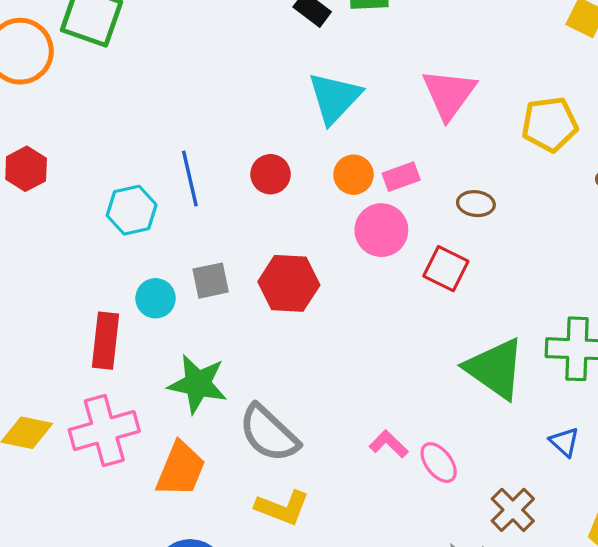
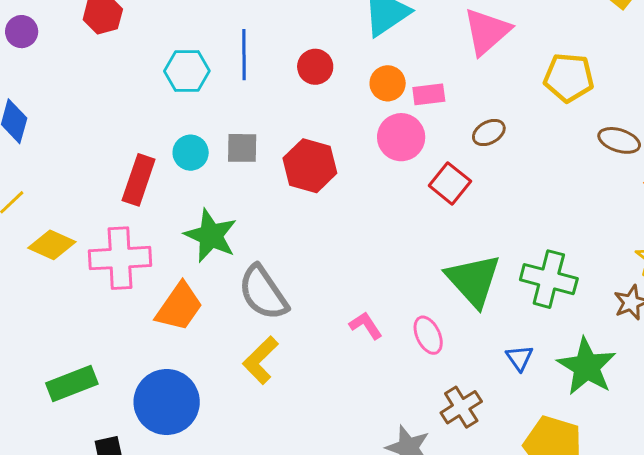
brown ellipse: (476, 204) -> (489, 133), turned -48
pink ellipse: (439, 463) -> (428, 335), moved
yellow L-shape: (282, 508) -> (260, 360), turned 102

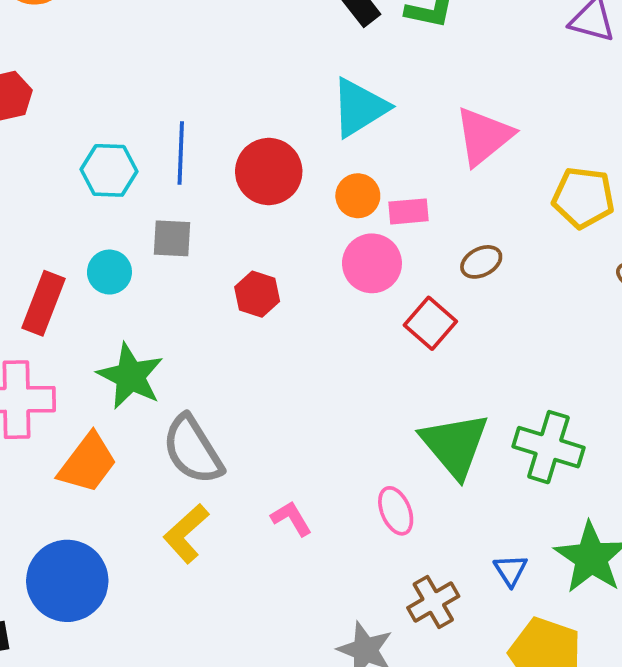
red circle: (315, 67) -> (269, 171), size x1.5
gray square: (242, 148) -> (172, 238), moved
red hexagon: (310, 166) -> (257, 294), size x0.7
pink L-shape: (366, 325) -> (291, 518), moved
blue triangle: (520, 358) -> (511, 570), moved

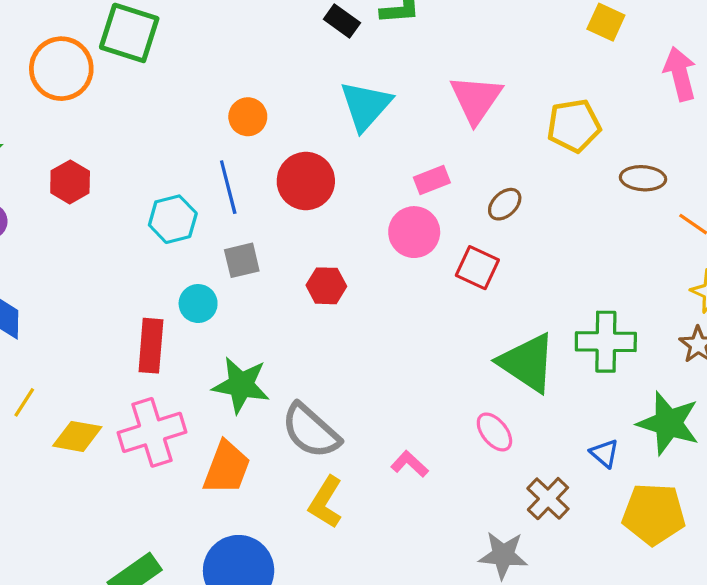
orange circle: (358, 196) -> (248, 117), moved

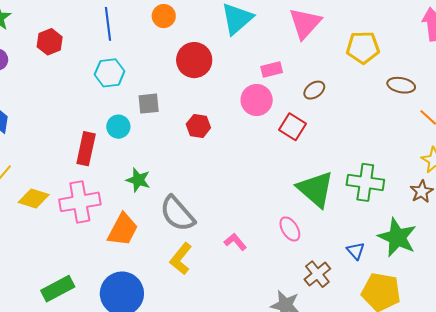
blue line: (228, 187) -> (108, 24), moved
green star: (241, 385) -> (138, 180), size x0.7

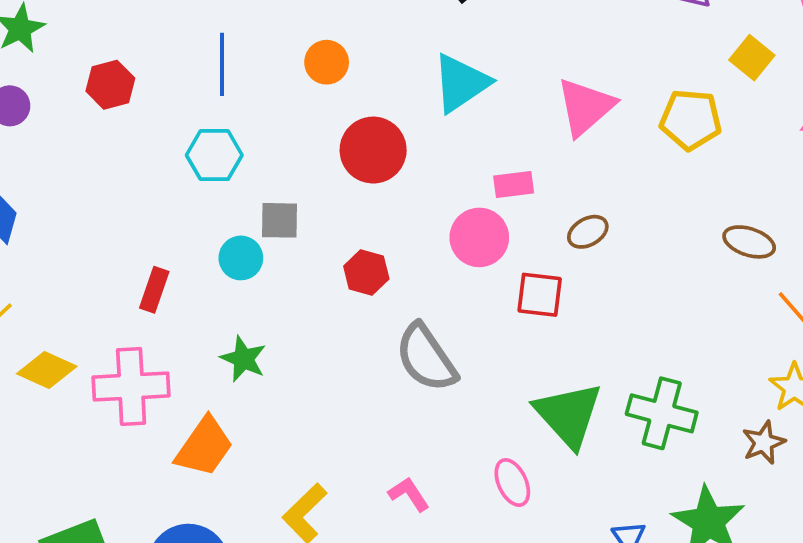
yellow pentagon: (363, 47) -> (691, 120), moved
cyan circle: (118, 127) -> (241, 258), moved
red square: (292, 127) -> (540, 295), turned -32
red rectangle: (86, 149) -> (154, 290), size x0.7
gray semicircle: (177, 214) -> (426, 358), moved

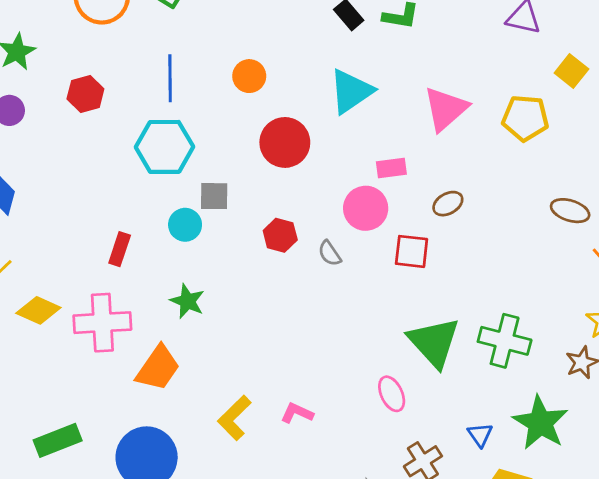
cyan hexagon: (214, 155) -> (164, 147), size x1.4
gray semicircle: (426, 358) -> (330, 253), moved, size x0.5
pink L-shape: (409, 494) -> (297, 413), moved, turned -32

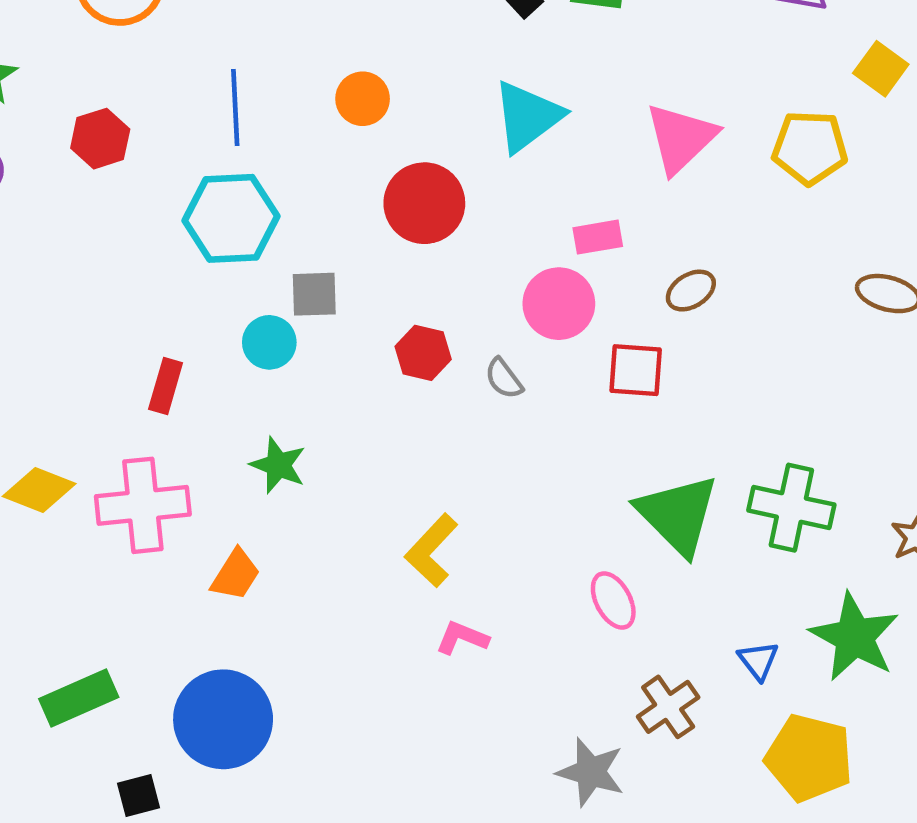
orange trapezoid: (158, 368) -> (235, 575), size x0.7
yellow L-shape: (234, 418) -> (431, 550), moved

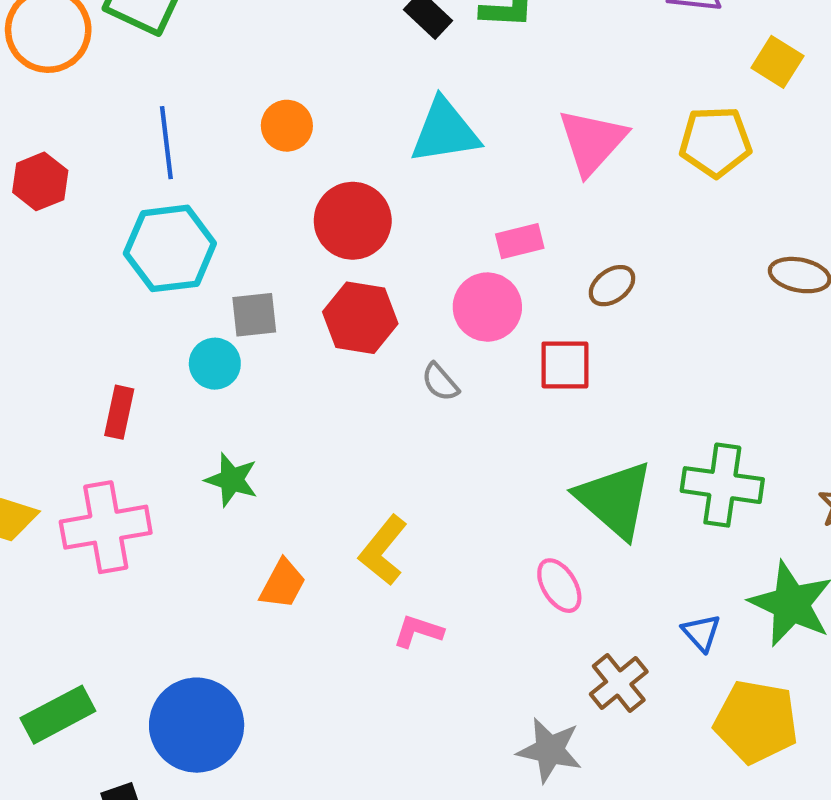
cyan triangle: (527, 116) -> (445, 131), turned 32
red hexagon: (423, 353) -> (360, 318), moved, size x1.4
orange trapezoid: (235, 575) -> (283, 584), moved

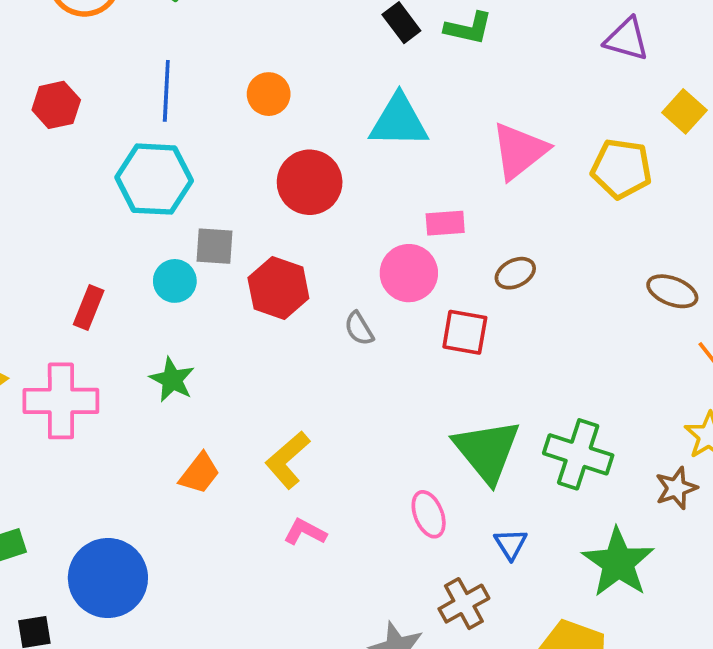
red hexagon: (360, 318) -> (278, 288), moved
blue triangle: (701, 633) -> (511, 544), moved

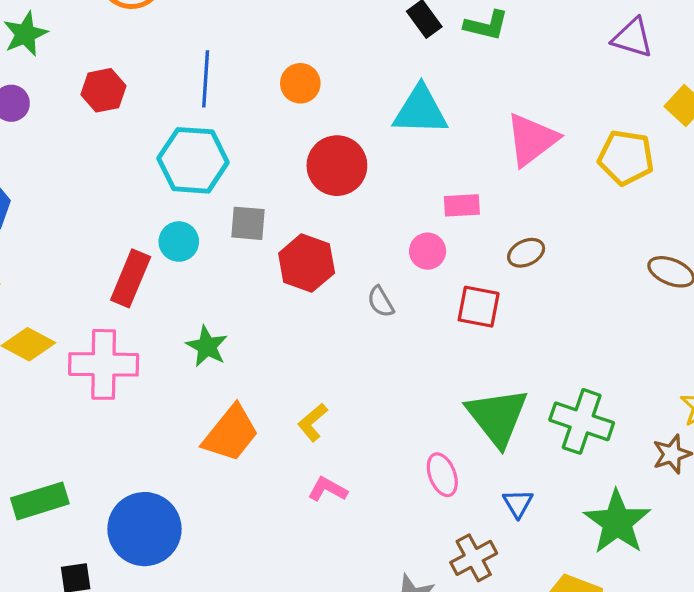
pink circle: (409, 273) -> (428, 251), size x0.7
cyan circle: (175, 281) -> (179, 242), moved
red rectangle: (89, 308) -> (131, 278), size x1.4
yellow L-shape: (288, 460) -> (313, 422), size x0.7
orange trapezoid: (199, 473) -> (231, 433), size x1.5

